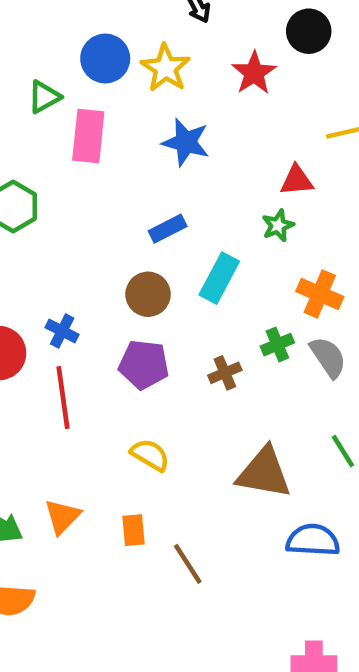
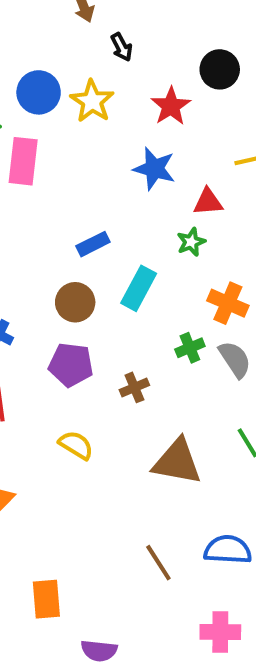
blue star: (186, 142) -> (154, 169), moved
brown cross: (225, 373) -> (134, 387), moved
orange rectangle: (134, 530) -> (46, 599), moved, size x1.4
blue semicircle: (313, 540) -> (228, 550), moved
brown line: (188, 564) -> (158, 563), moved

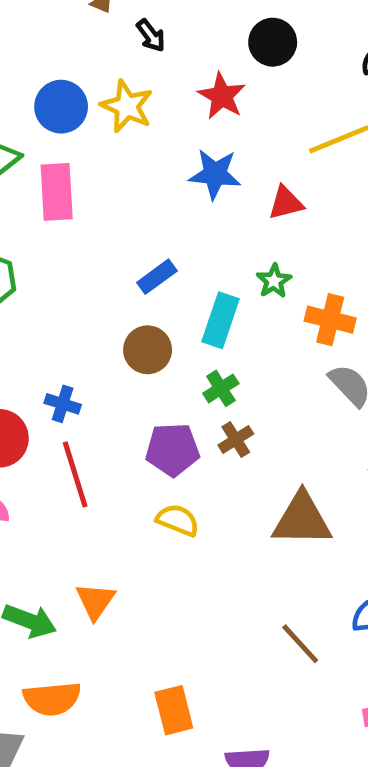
green star: (191, 242) -> (274, 281), moved
green cross: (190, 348) -> (221, 388), moved
purple pentagon: (71, 365) -> (172, 450), moved

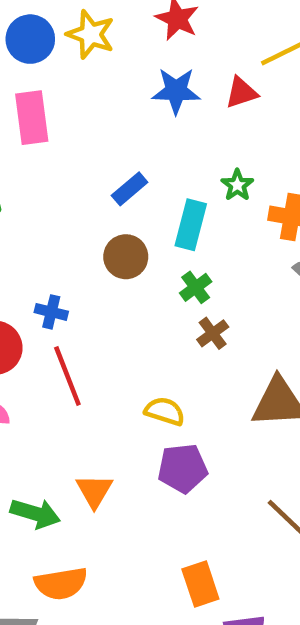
red triangle: (286, 203) -> (241, 93), moved
purple pentagon: (172, 450) -> (183, 468), moved
orange rectangle: (174, 710) -> (200, 584), moved

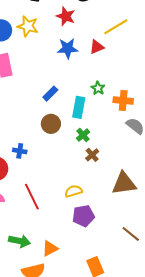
red line: (67, 376) -> (32, 197), moved
yellow semicircle: (165, 411) -> (73, 191), turned -30
orange triangle: (94, 491) -> (50, 248), moved, turned 36

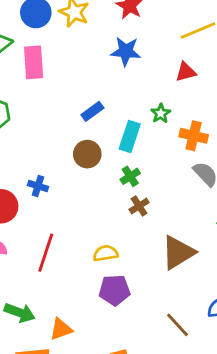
red triangle: (97, 47) -> (186, 72), moved
brown triangle: (124, 183) -> (178, 252), turned -32
red line: (32, 197) -> (46, 253), turned 36

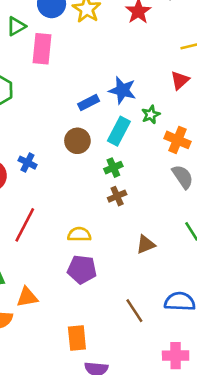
blue star: (126, 51) -> (122, 90), moved
red triangle: (186, 72) -> (180, 80), turned -36
brown triangle: (178, 252) -> (146, 244), size x0.6

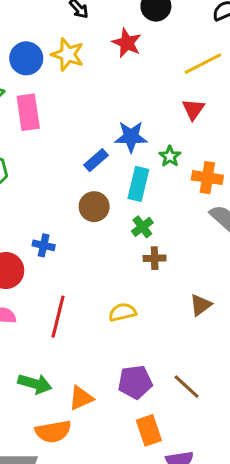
brown cross: (117, 196) -> (155, 258), turned 36
purple pentagon: (82, 269) -> (135, 382), moved
brown line: (134, 311) -> (187, 387), moved

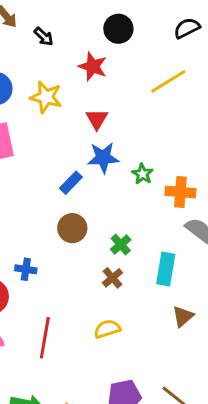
yellow star: (68, 55) -> (46, 97), moved
red triangle: (193, 109) -> (97, 119), moved
cyan rectangle: (138, 184) -> (166, 269), moved
brown cross: (155, 258) -> (112, 278), moved, turned -35

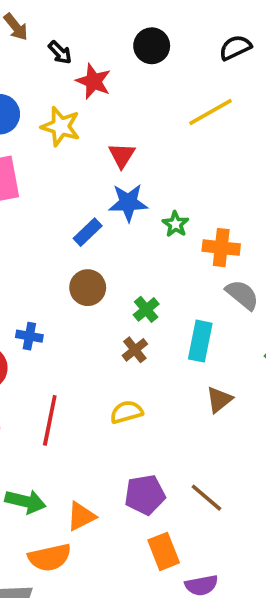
red star: (93, 66) -> (93, 81), moved

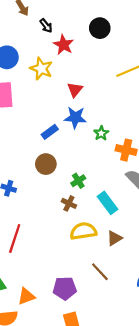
cyan rectangle: (200, 341) -> (108, 203), turned -55
brown cross: (135, 350) -> (69, 203), turned -32
yellow semicircle: (126, 412) -> (83, 231), moved, size x1.4
brown line: (206, 498) -> (100, 272), moved

